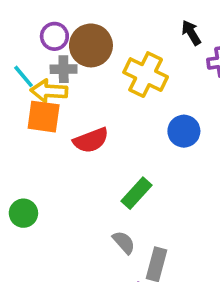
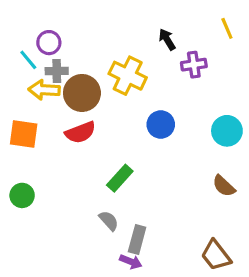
brown circle: (91, 45) -> (82, 93), moved
cyan line: (23, 76) -> (28, 60), moved
orange square: (44, 117) -> (24, 134), moved

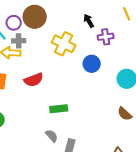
brown circle: (82, 93) -> (35, 17), moved
blue circle: (161, 125) -> (92, 64), moved
green rectangle: (120, 178) -> (59, 109), turned 42

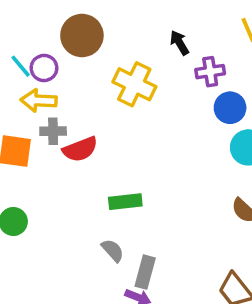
purple circle: (14, 23) -> (44, 68), moved
gray cross: (19, 41) -> (53, 131), moved
blue circle: (92, 64) -> (230, 108), moved

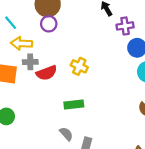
purple circle: (44, 68) -> (49, 24), moved
yellow cross: (134, 84) -> (79, 66), moved, size x0.7

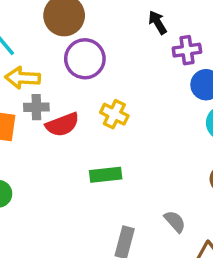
purple circle: (49, 24) -> (85, 59), moved, size x1.5
gray semicircle: (66, 134) -> (175, 221), moved

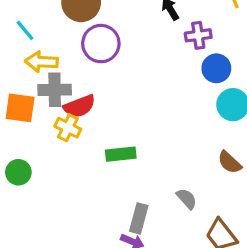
gray cross: (36, 107) -> (55, 90), size x1.4
yellow cross: (114, 114) -> (68, 128), moved

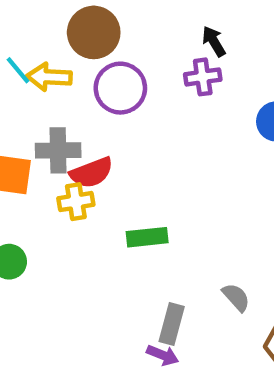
purple cross: (198, 35) -> (203, 77), moved
yellow arrow: (41, 62) -> (49, 77), moved
yellow cross: (68, 128) -> (76, 202), turned -35

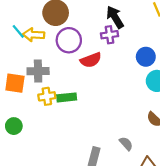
black arrow: (214, 41) -> (115, 17), size x1.5
red semicircle: (91, 173) -> (91, 60), moved
green rectangle: (147, 237) -> (67, 97), moved

